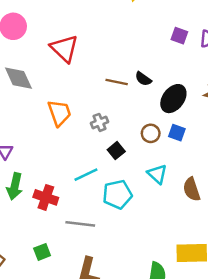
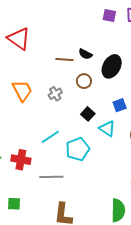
brown circle: (151, 133) -> (84, 81), moved
blue square: (177, 133) -> (120, 105), moved, turned -32
black square: (116, 151) -> (88, 114), moved
green square: (42, 252) -> (14, 204), moved, turned 32

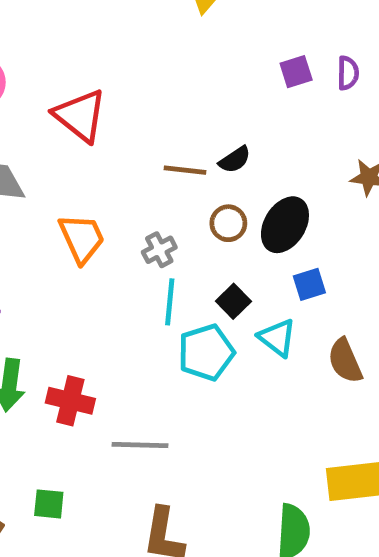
purple square: (109, 15) -> (296, 72), turned -32
black semicircle: (85, 54) -> (235, 160), turned -64
black ellipse: (112, 66) -> (285, 225), moved
cyan line: (50, 137) -> (170, 302), moved, turned -54
cyan pentagon: (78, 149) -> (206, 352), moved

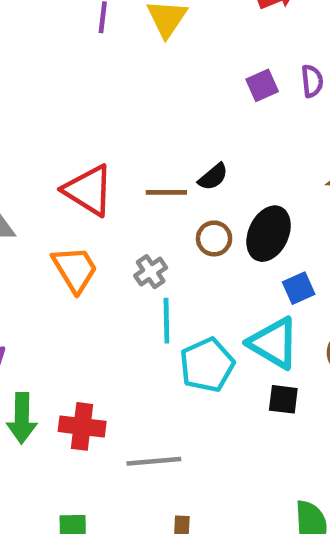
red triangle: (80, 116) -> (88, 190), moved
black square: (233, 301) -> (283, 399), moved, turned -32
cyan triangle: (277, 338) -> (274, 343), size x1.4

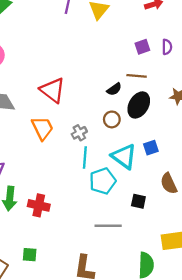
brown line: (166, 192) -> (137, 76), moved
black ellipse: (269, 234) -> (139, 105), moved
cyan triangle: (274, 343) -> (124, 156), moved
gray line: (154, 461) -> (108, 226), moved

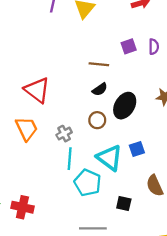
brown line: (137, 76) -> (99, 64), moved
cyan pentagon: (103, 181) -> (88, 183), turned -30

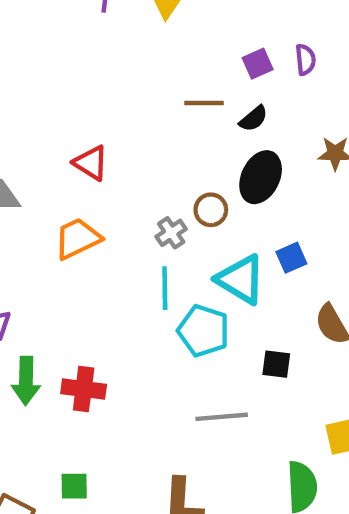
black semicircle: (100, 89) -> (253, 119), moved
red triangle: (37, 90) -> (91, 163), size x0.7
orange trapezoid: (27, 129) -> (77, 238), turned -85
gray cross: (64, 134) -> (171, 233), moved

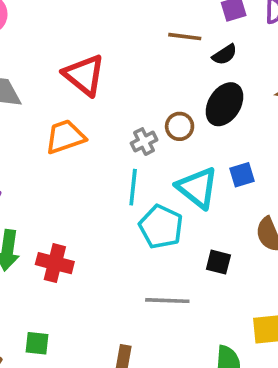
red triangle: (91, 163) -> (84, 75), size x1.4

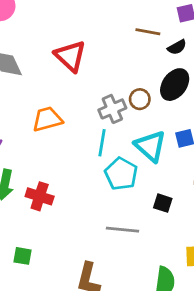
orange trapezoid: (65, 137) -> (47, 119), moved
gray cross: (144, 142) -> (112, 109), size x1.4

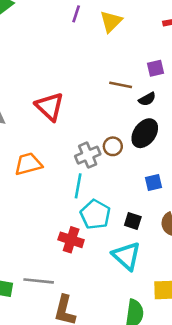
cyan triangle: (150, 146) -> (127, 256), moved
red cross: (40, 196) -> (71, 240), moved
black square: (163, 203) -> (133, 221), moved
gray line: (123, 230) -> (39, 281), moved

